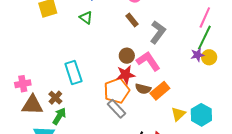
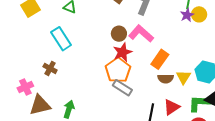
cyan rectangle: (73, 73) -> (61, 39), moved
brown semicircle: (143, 89) -> (166, 79), moved
brown cross: (55, 98) -> (50, 68), moved

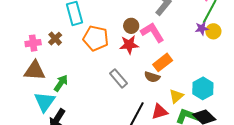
orange pentagon: (118, 70) -> (96, 38), moved, turned 30
yellow triangle: (184, 77) -> (176, 96), moved
brown semicircle: (166, 79) -> (152, 77), moved
pink cross: (25, 87) -> (33, 43), moved

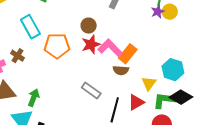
pink L-shape: (152, 32) -> (110, 48), moved
gray rectangle: (118, 78) -> (91, 90), moved

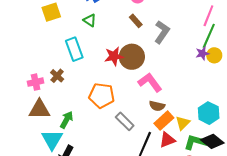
brown circle: (89, 26) -> (132, 57), size x1.6
red star: (91, 44) -> (114, 56), moved
orange pentagon: (57, 46) -> (102, 95), moved
orange rectangle: (128, 54) -> (164, 121), moved

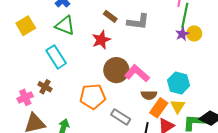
green triangle: (90, 20) -> (65, 25), size x1.5
gray L-shape: (162, 32) -> (138, 22), turned 75
red star: (114, 56) -> (101, 40), moved
brown circle: (132, 57) -> (116, 70), moved
cyan hexagon: (209, 113) -> (179, 83), moved

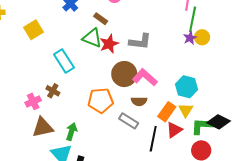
brown rectangle: (110, 16) -> (101, 19), moved
gray L-shape: (138, 22) -> (140, 42), moved
green triangle: (65, 25) -> (92, 38), moved
brown semicircle: (149, 95) -> (139, 101), moved

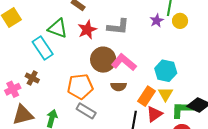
green triangle: (92, 38) -> (58, 28), moved
purple star: (190, 38) -> (157, 21), moved
gray rectangle: (129, 121) -> (86, 111), moved

